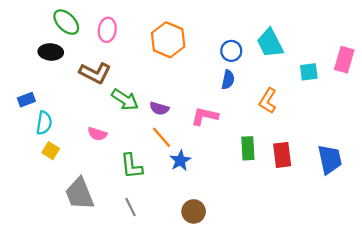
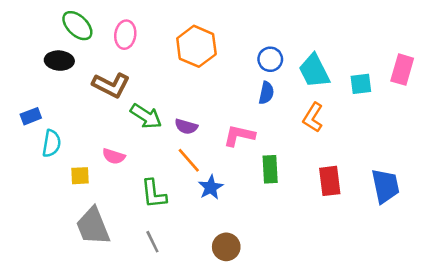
cyan trapezoid: (270, 43) -> (314, 71), moved
green rectangle: (248, 148) -> (270, 169), moved
yellow square: (51, 151) -> (80, 176), moved, turned -35

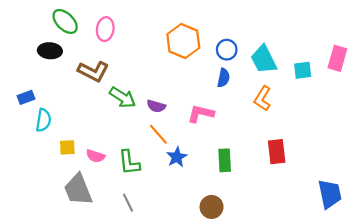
orange hexagon: (196, 46) -> (183, 41), moved
pink semicircle: (114, 156) -> (95, 156), moved
green rectangle: (270, 169) -> (225, 160), moved
blue trapezoid: (385, 186) -> (330, 194), moved
brown circle: (226, 247) -> (212, 207), moved

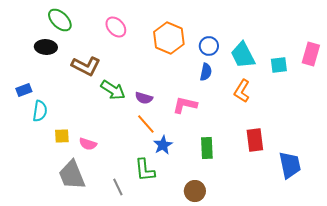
pink ellipse: (105, 29) -> (116, 27), moved, turned -50
green L-shape: (129, 162) -> (145, 170), moved
blue trapezoid: (330, 194) -> (290, 165), moved

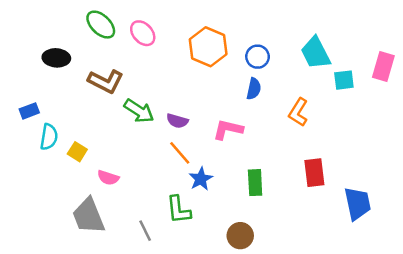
green ellipse: (60, 20) -> (101, 25), moved
cyan trapezoid: (243, 55) -> (316, 53), moved
yellow square: (62, 136) -> (77, 152), moved, turned 35

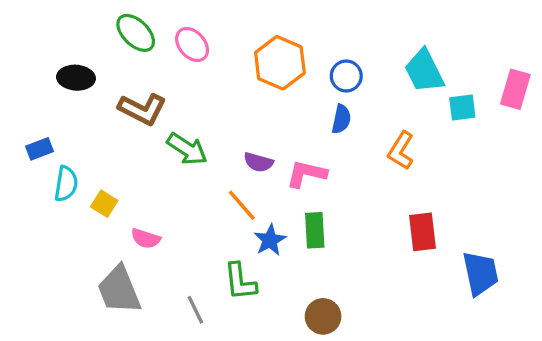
purple semicircle: (177, 121) -> (258, 162), moved
green rectangle: (255, 183) -> (315, 230), moved

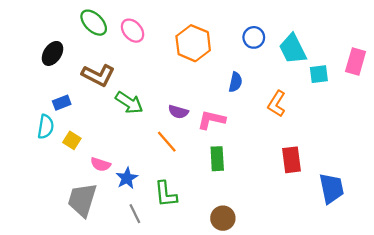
blue circle: (346, 76) -> (254, 37), moved
black ellipse: (76, 78) -> (52, 53), turned -60
blue rectangle: (40, 149) -> (62, 103), moved
blue star: (270, 240) -> (127, 178), moved
gray trapezoid: (119, 290) -> (82, 200), turned 39

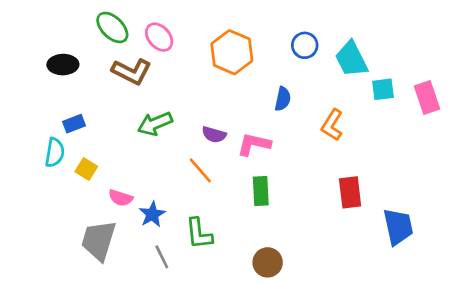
black ellipse: (52, 53) -> (63, 65), turned 55
pink rectangle: (356, 61) -> (427, 98), moved, turned -35
brown L-shape: (98, 75) -> (132, 71), moved
green arrow: (129, 103) -> (155, 124), turned 124

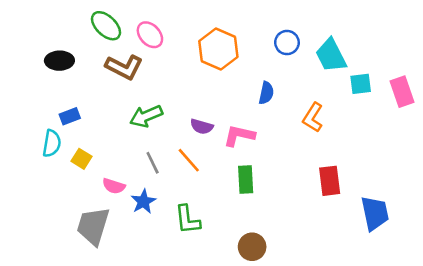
gray line: (162, 257) -> (153, 163), moved

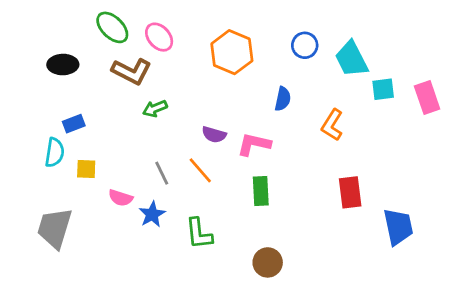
green arrow: (146, 116) -> (155, 109), moved, size x0.7
yellow square: (81, 159) -> (86, 169), turned -30
gray trapezoid: (93, 226) -> (55, 228), moved

